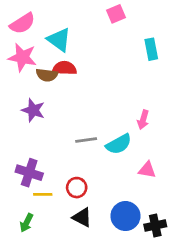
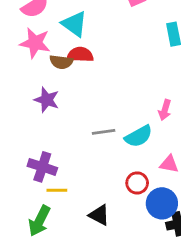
red circle: (77, 188) -> (137, 183), moved
blue circle: (125, 216) -> (162, 203), moved
green arrow: (26, 223) -> (39, 221), size x1.5

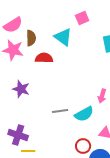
cyan triangle: (74, 24) -> (63, 37), moved
brown semicircle: (61, 62) -> (31, 38), moved, turned -98

